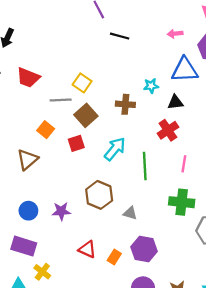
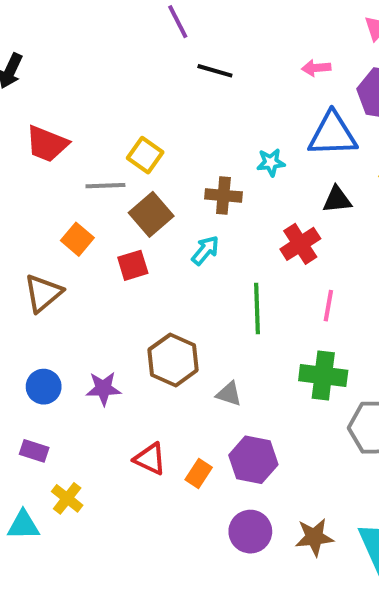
black triangle: (175, 102) -> (337, 200), moved
cyan arrow: (115, 149) -> (205, 250), moved, size x0.7
purple rectangle: (24, 246) -> (34, 451), size x0.6

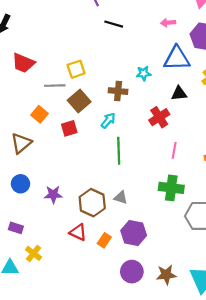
yellow square: (145, 155) -> (76, 69), turned 36
green line: (257, 308) -> (119, 151), moved
brown hexagon: (173, 360) -> (92, 203), moved
blue circle: (44, 387) -> (21, 184), moved

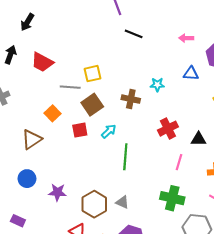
blue triangle: (177, 58) -> (191, 74), size x0.6
black triangle: (179, 93) -> (199, 139), moved
cyan arrow: (108, 120) -> (109, 131), moved

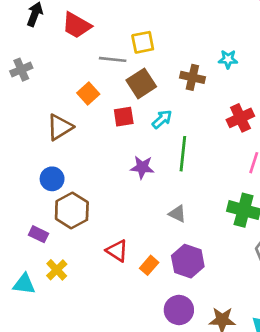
purple star: (57, 192) -> (142, 167), moved
brown hexagon: (94, 204) -> (72, 210), moved

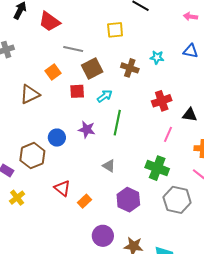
yellow square: (143, 42) -> (115, 30), moved
blue circle: (52, 179) -> (57, 138), moved
purple hexagon: (188, 261) -> (128, 200), moved

